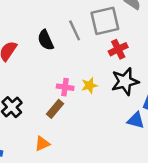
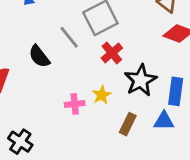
red cross: (118, 49) -> (112, 53), moved
brown rectangle: (55, 109) -> (128, 124), moved

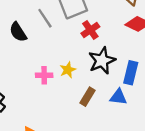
red cross: (112, 53) -> (90, 30), moved

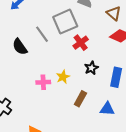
black star: (102, 61) -> (91, 68), size x0.6
blue triangle: (118, 97) -> (107, 109), moved

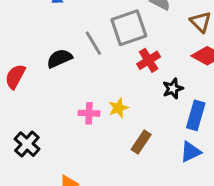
black semicircle: (20, 47) -> (59, 58), turned 96
black star: (91, 68) -> (173, 89), moved
blue triangle: (107, 109) -> (191, 152), moved, turned -35

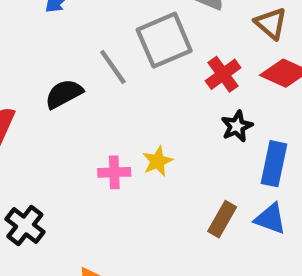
red cross: (149, 60) -> (223, 74), moved
brown rectangle: (141, 142) -> (222, 219), moved
blue triangle: (191, 152) -> (270, 219), turned 50

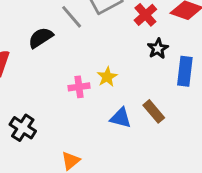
brown rectangle: (222, 219) -> (154, 111), turned -65
blue triangle: (270, 219) -> (121, 118), moved

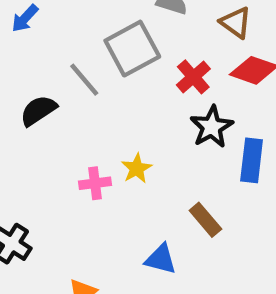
black star: (158, 49) -> (212, 127), size x1.4
blue triangle: (121, 118) -> (161, 259), moved

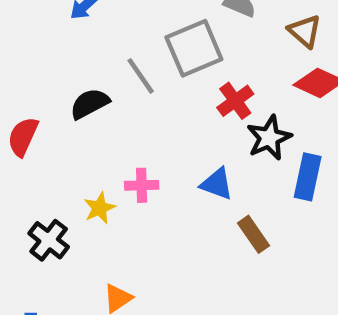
red cross: (193, 77) -> (235, 101), moved
yellow star: (137, 168) -> (99, 208), moved
blue triangle: (161, 259) -> (217, 184), moved

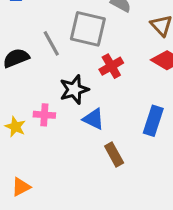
gray square: (194, 48) -> (88, 29), turned 30
black star: (269, 138) -> (74, 90), moved
yellow star: (99, 208) -> (15, 127), turned -30

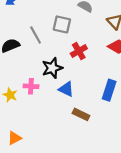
gray square: (88, 29) -> (62, 24), size x0.7
brown rectangle: (114, 154) -> (81, 114), turned -35

